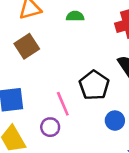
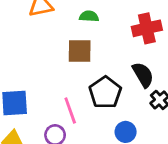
brown square: (27, 46) -> (80, 51), moved, turned 30

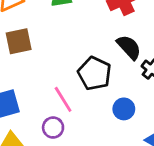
brown square: (80, 51) -> (19, 41), moved

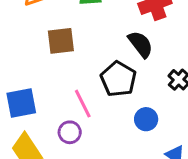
brown square: (19, 41) -> (61, 41), moved
black semicircle: (129, 47) -> (141, 44), moved

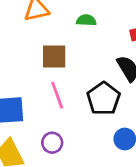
pink line: (83, 104) -> (57, 95), moved

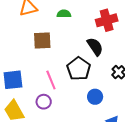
pink line: (57, 95) -> (51, 80), moved

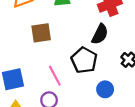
black semicircle: (95, 47) -> (100, 34), turned 66

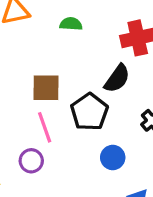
brown square: (41, 33) -> (46, 88), moved

